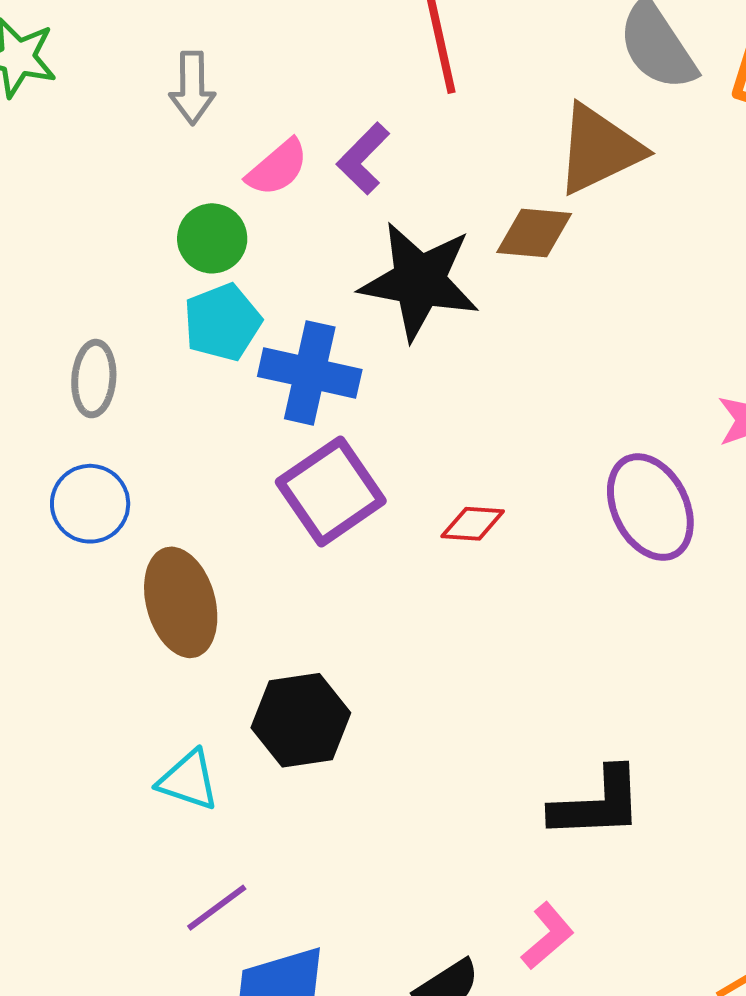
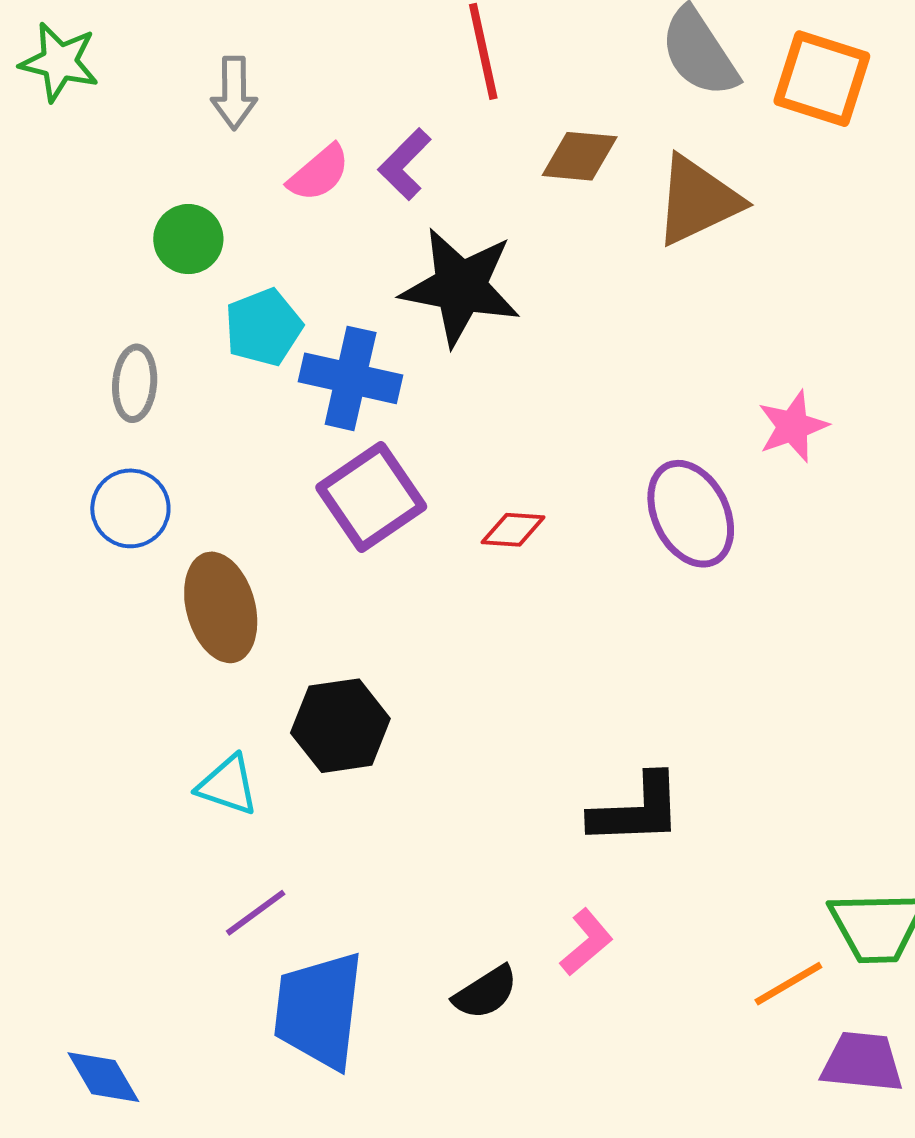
brown triangle: (599, 149) -> (698, 200), moved
brown diamond: (534, 233) -> (580, 156), moved
green circle: (212, 238) -> (188, 239), moved

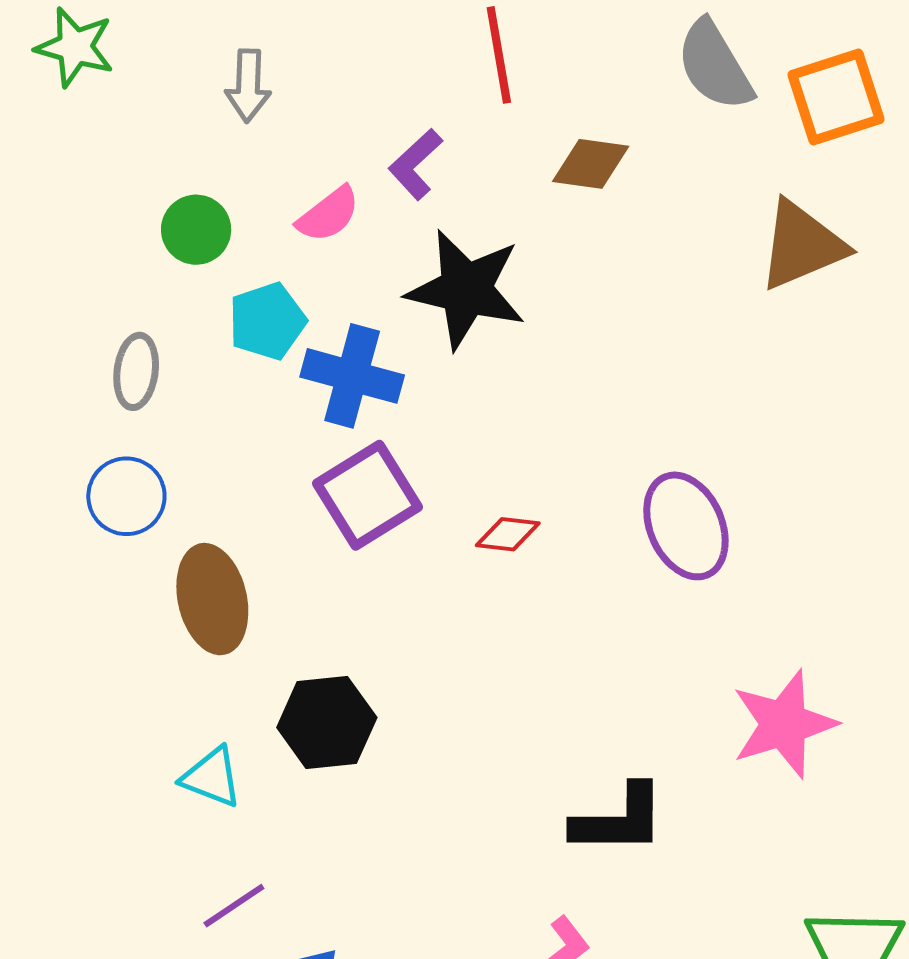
orange square: (822, 79) -> (836, 97), turned -38
pink semicircle: (319, 173) -> (328, 214), moved
brown triangle: (698, 200) -> (802, 245), moved
pink star: (793, 426) -> (784, 724), moved, size x1.5

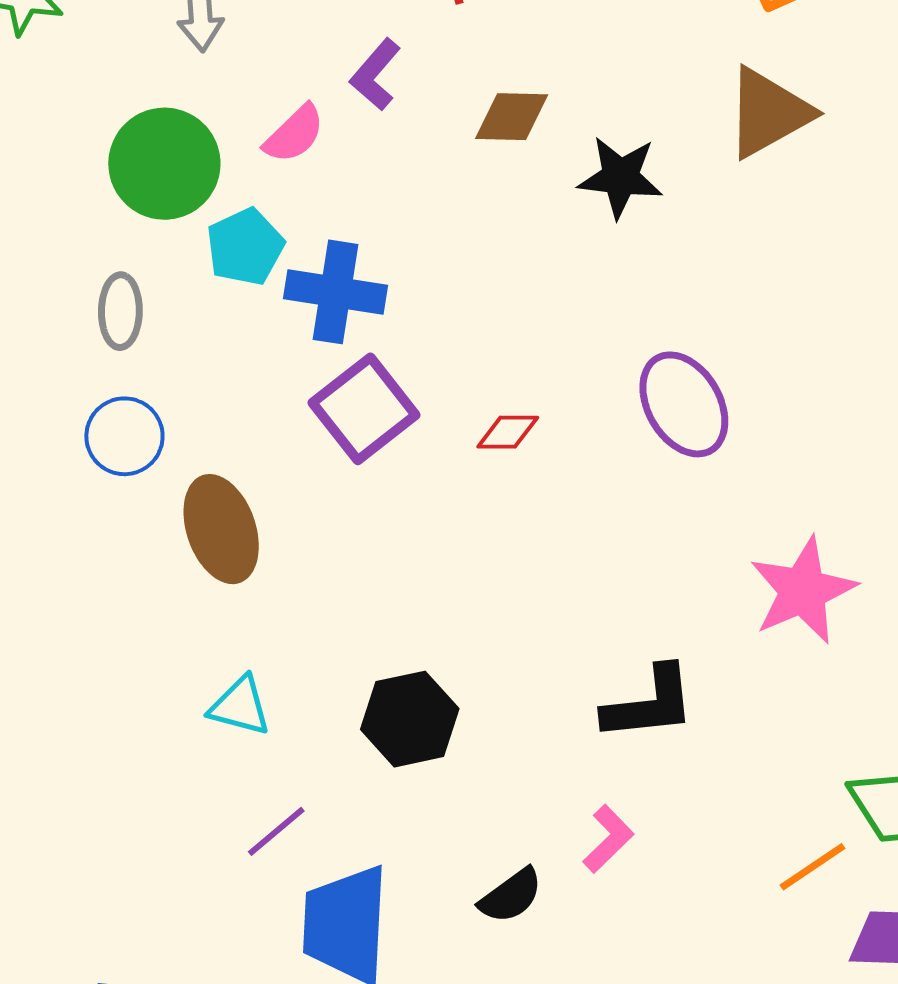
brown diamond: (591, 164) -> (512, 117), moved
green circle: (196, 230) -> (164, 164), size x1.6
black star: (466, 289) -> (620, 177), moved, size x0.7
black hexagon: (327, 722) -> (410, 719), moved

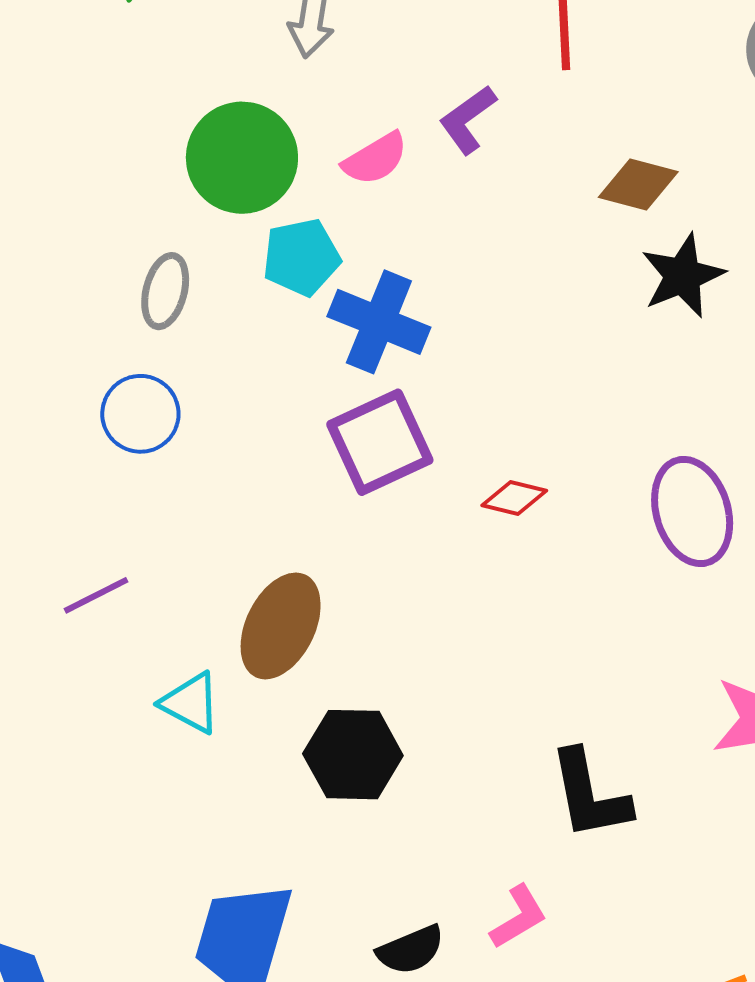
brown diamond: (512, 117) -> (638, 184), moved
black star: (620, 177) -> (683, 276), turned 30
brown ellipse: (221, 529) -> (281, 626), moved, turned 32
black L-shape: (649, 704) -> (590, 795), turned 72
purple line: (276, 831) -> (96, 595), moved

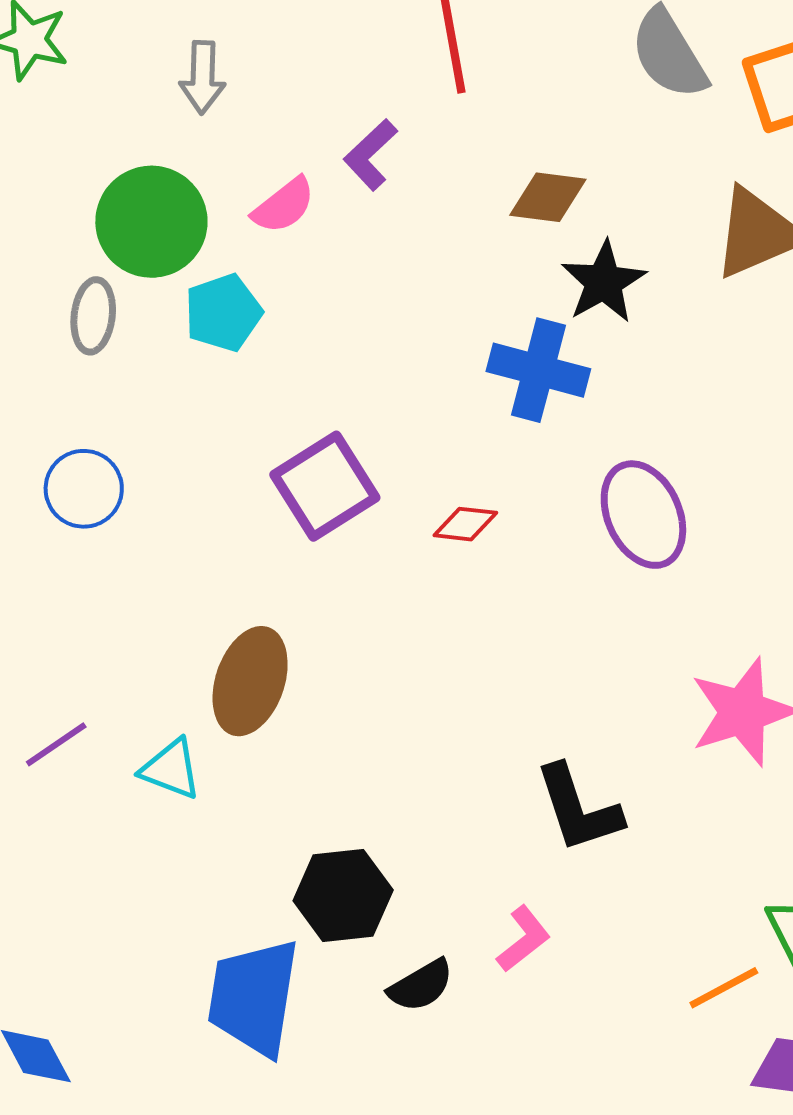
gray ellipse: (165, 291) -> (93, 316), moved
blue cross: (379, 322) -> (538, 370), moved
purple line: (96, 595) -> (56, 744), moved
black hexagon: (353, 755) -> (343, 895), moved

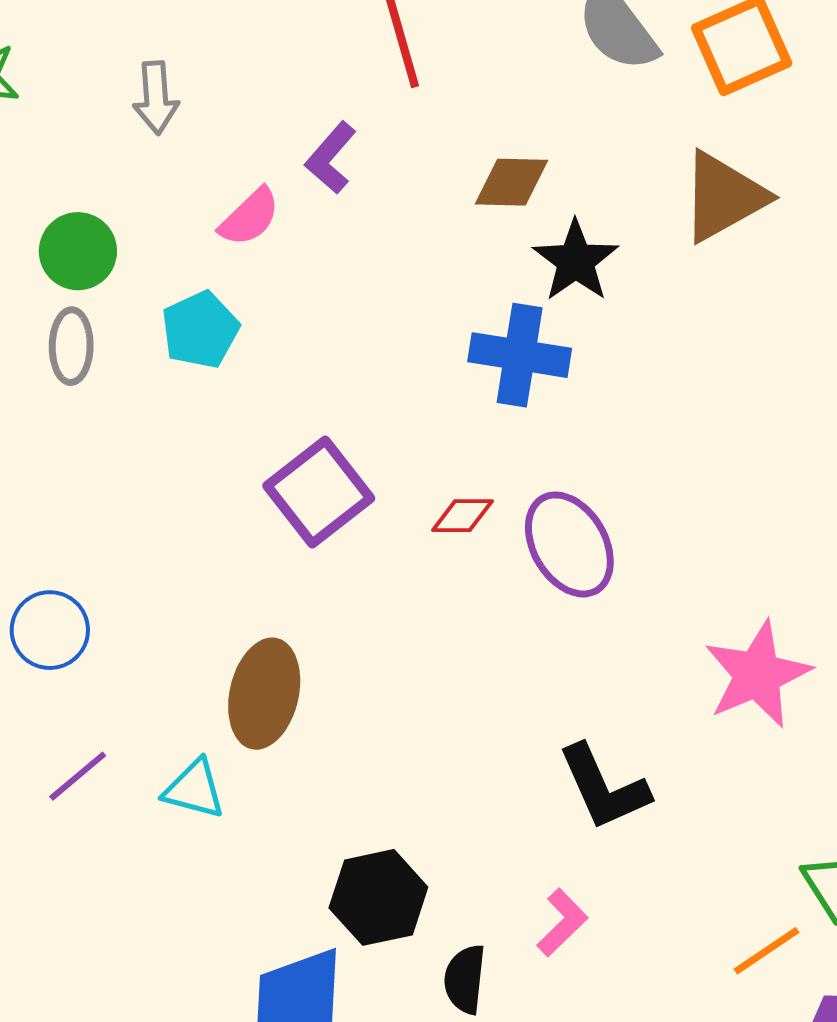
green circle: (151, 222) -> (78, 251), moved, size x0.7
blue circle: (84, 489) -> (50, 630), moved
purple ellipse: (643, 515) -> (569, 544), moved
black semicircle: (421, 986) -> (465, 979), turned 132

